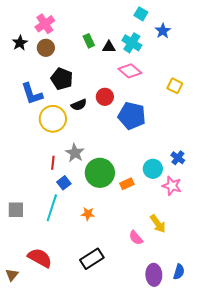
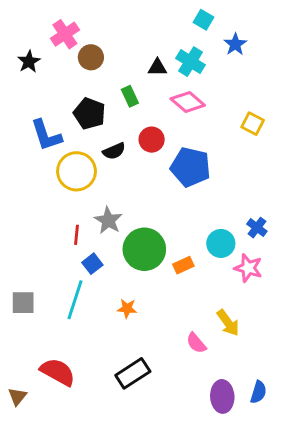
green rectangle: (89, 41) -> (130, 96), moved
brown circle: (46, 48) -> (91, 57), moved

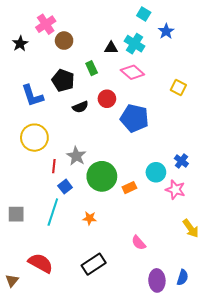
yellow circle: (77, 171) -> (34, 138), moved
yellow arrow: (228, 323) -> (191, 228), moved

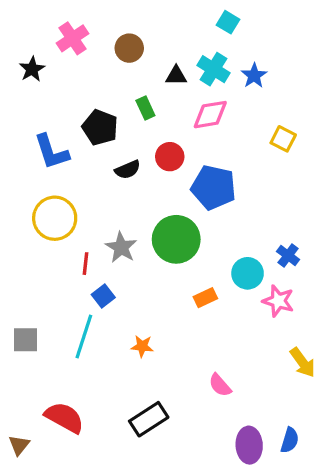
blue star: (166, 31) -> (254, 76), moved
brown circle: (64, 41) -> (129, 48), moved
pink diamond: (132, 72) -> (210, 115), turned -50
green circle: (102, 176) -> (176, 239), moved

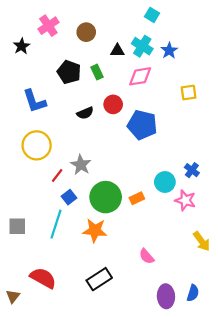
black pentagon: (100, 127) -> (69, 72), moved
yellow square: (283, 139) -> (189, 93), turned -35
green circle: (176, 239) -> (106, 197), moved
red line: (85, 264) -> (57, 176), turned 32
orange star: (142, 346) -> (95, 231), size x1.6

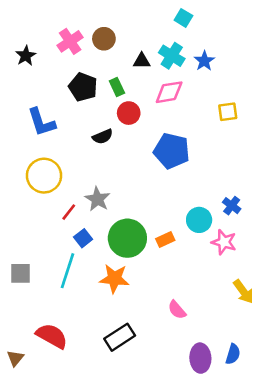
pink cross: (48, 26) -> (70, 41), moved
red circle: (113, 104) -> (129, 113), moved

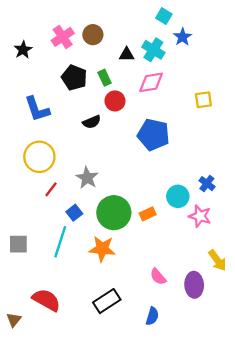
blue star: (204, 61) -> (182, 37), moved
red line: (69, 212) -> (51, 189), moved
blue semicircle: (233, 354) -> (152, 316), moved
purple ellipse: (200, 358) -> (194, 285), moved

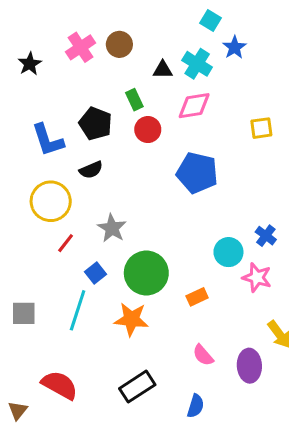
black pentagon: (74, 78) -> (95, 124), moved
black semicircle: (92, 122) -> (91, 170), moved
orange rectangle: (148, 214) -> (197, 297), moved

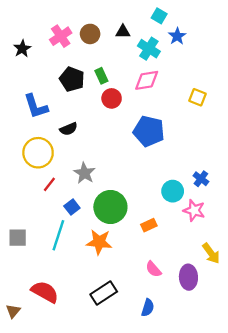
black triangle: (163, 70) -> (123, 32), moved
black pentagon: (95, 124) -> (72, 79), moved
yellow square: (261, 128) -> (198, 97), turned 30

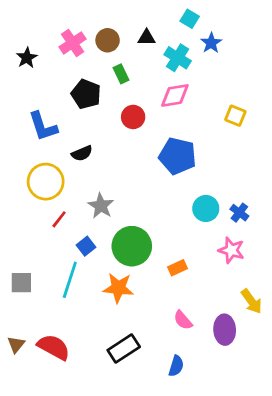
green rectangle: (101, 76) -> (121, 74), moved
cyan circle: (173, 191) -> (206, 208), moved
brown triangle: (13, 311) -> (16, 344), moved

